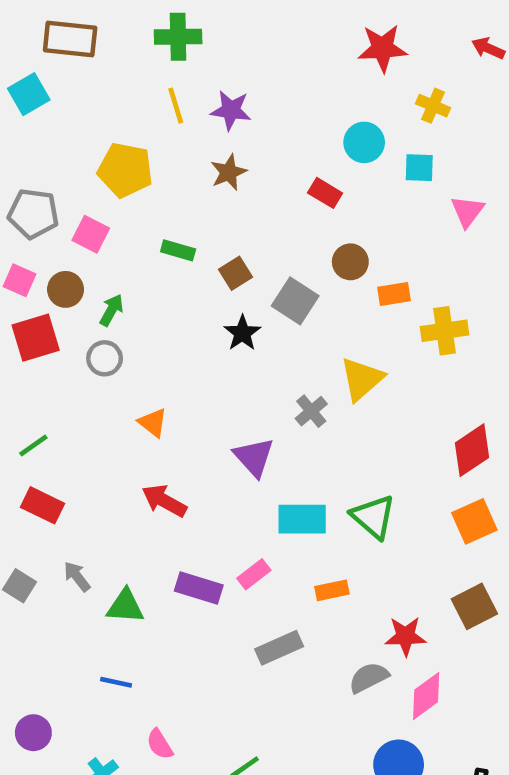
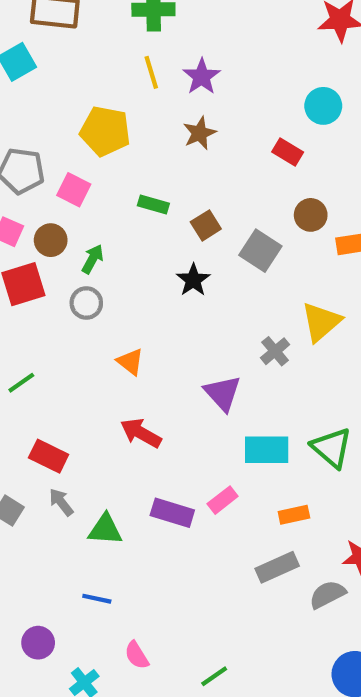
purple star: (231, 110) -> (202, 77), turned 30
black star: (242, 333) -> (193, 280), moved
red rectangle: (43, 505) -> (49, 456), moved
gray rectangle: (279, 648) -> (277, 567), moved
purple circle: (33, 733) -> (38, 643), moved

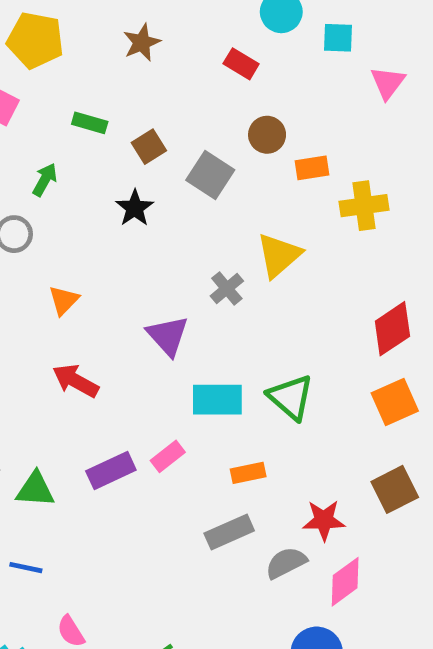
green arrow: (93, 259) -> (45, 180), moved
orange triangle: (130, 362) -> (64, 300), turned 36
purple rectangle: (172, 513) -> (111, 471), turned -42

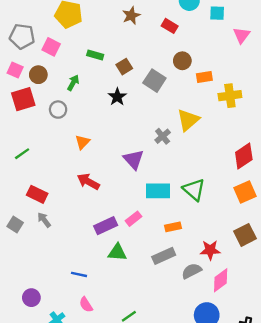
brown star: (142, 43) -> (131, 15), moved
green triangle: (35, 489) -> (117, 252), moved
blue line: (26, 568) -> (79, 274), moved

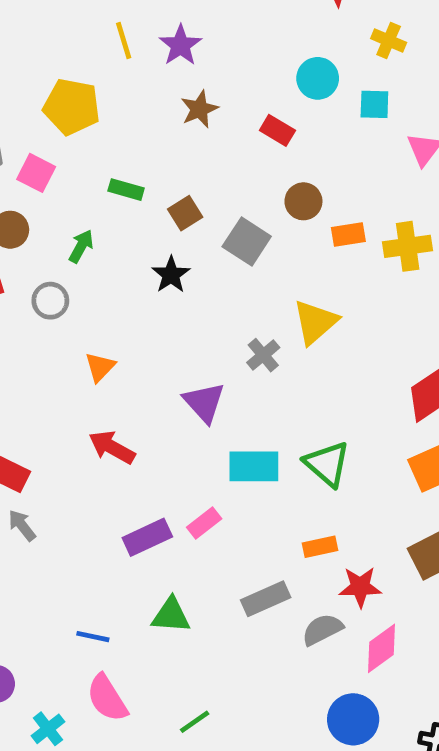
yellow cross: (230, 96) -> (408, 246), moved
orange rectangle: (173, 227) -> (320, 547), moved
green triangle: (117, 252) -> (171, 615), moved
pink semicircle: (86, 305) -> (107, 698), size x1.5

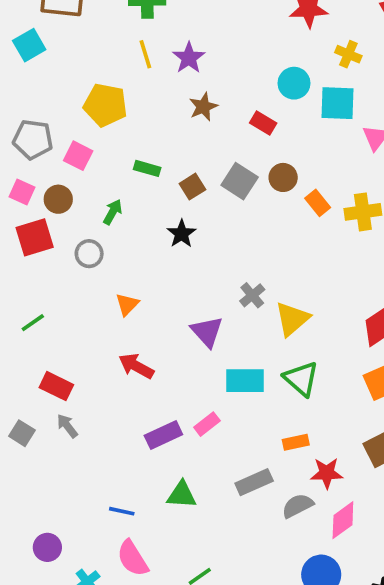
cyan square: (374, 104) -> (338, 103), size x1.5
orange rectangle: (348, 234) -> (318, 203), turned 60
gray square: (247, 242) -> (240, 181), moved
yellow triangle: (315, 322) -> (292, 319), moved

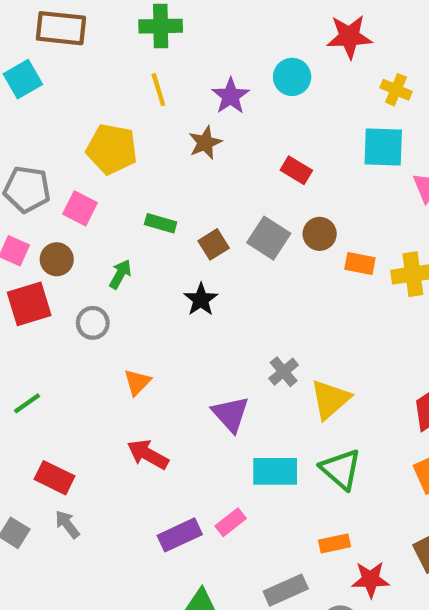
purple star: (189, 58) -> (231, 96), moved
cyan circle: (294, 83) -> (292, 77), moved
brown star: (203, 107) -> (205, 143), moved
orange rectangle: (318, 203) -> (360, 264), turned -40

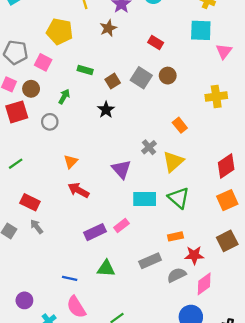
orange rectangle: (360, 264) -> (180, 125), moved, turned 40
orange triangle: (137, 382) -> (71, 162), moved

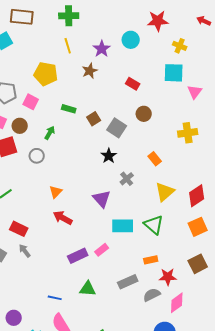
gray square: (141, 78) -> (117, 128), moved
black star: (106, 110) -> (109, 156), moved
yellow triangle: (173, 162) -> (165, 192), moved

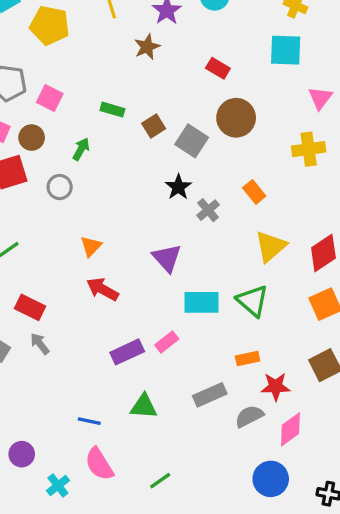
yellow pentagon: (46, 74) -> (50, 25), moved
pink triangle: (195, 92) -> (320, 98), moved
brown circle: (144, 114) -> (236, 118), size x1.5
gray cross: (127, 179) -> (208, 210), moved

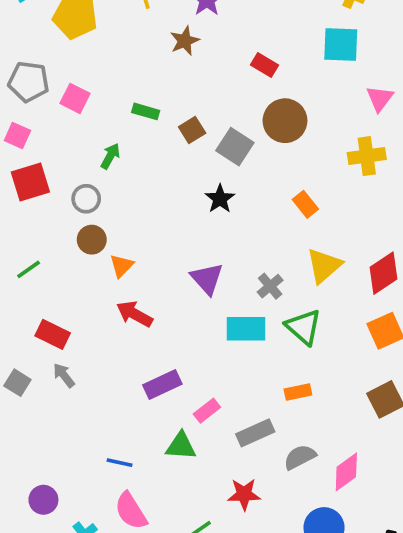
brown circle: (32, 138) -> (92, 240), moved
gray cross: (208, 210) -> (270, 286), moved
pink rectangle: (167, 342) -> (207, 411), moved
red star: (276, 387) -> (244, 494), moved

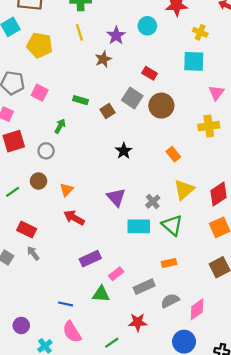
gray square: (235, 147) -> (132, 98), moved
brown circle: (92, 240) -> (38, 181), moved

